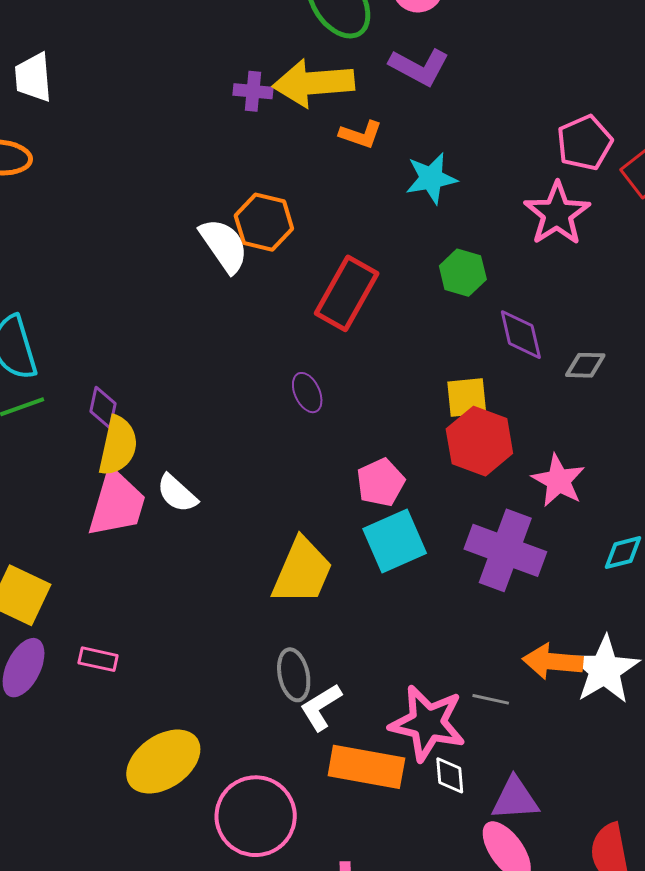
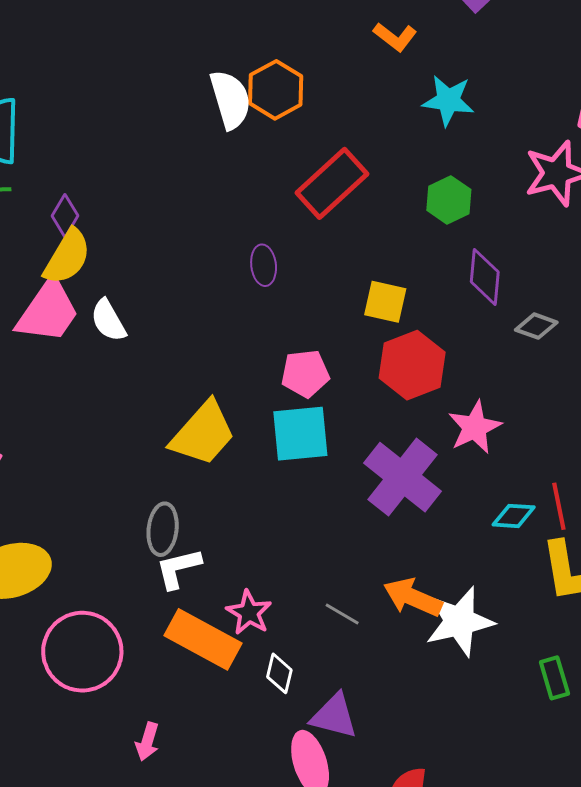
yellow square: (467, 397) -> (385, 302), moved
pink star: (428, 723) -> (249, 613), moved, size x0.6

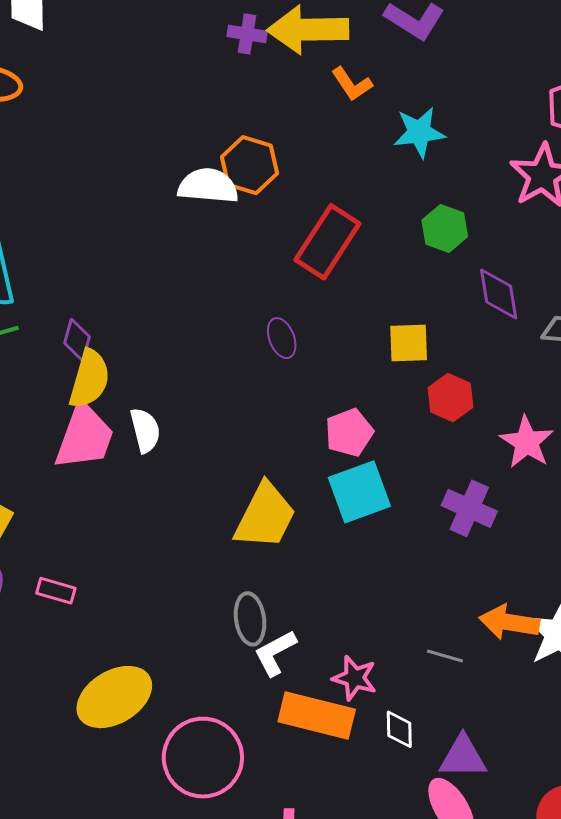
orange L-shape: (395, 37) -> (352, 84), turned 33
white semicircle: (230, 99) -> (208, 186), turned -54
white semicircle: (108, 320) -> (145, 430), turned -150
red hexagon: (412, 365) -> (451, 398), size x0.7
purple cross: (403, 477) -> (469, 508), size x0.7

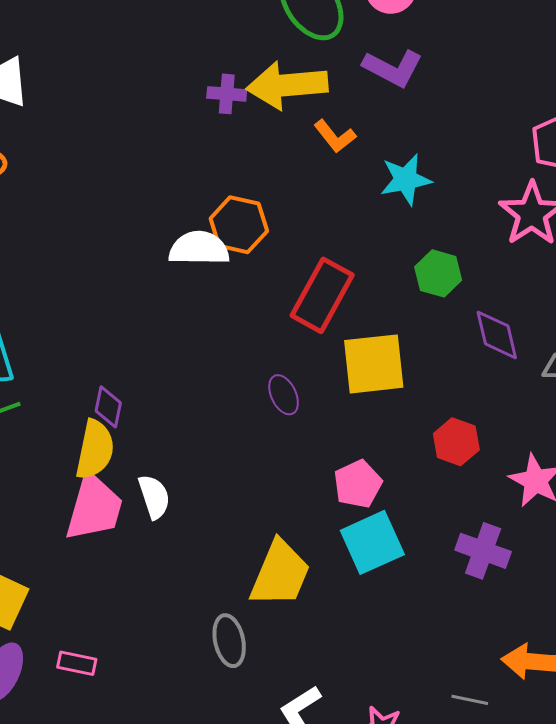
purple diamond: (77, 340) -> (108, 407), moved
yellow square: (409, 343) -> (374, 364), moved, size x1.5
gray ellipse: (250, 619) -> (229, 641), moved

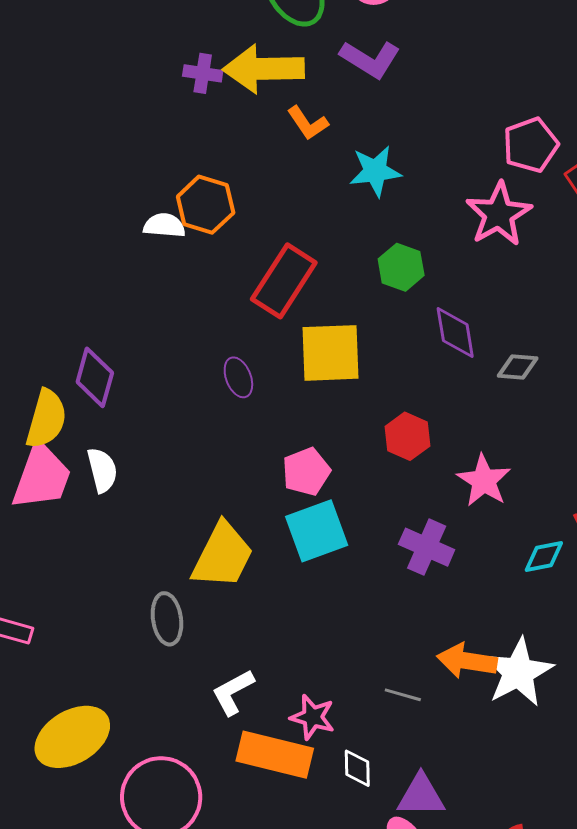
white semicircle: (199, 248) -> (164, 225), size x0.7
purple diamond: (108, 407) -> (95, 377), moved, size x1.4

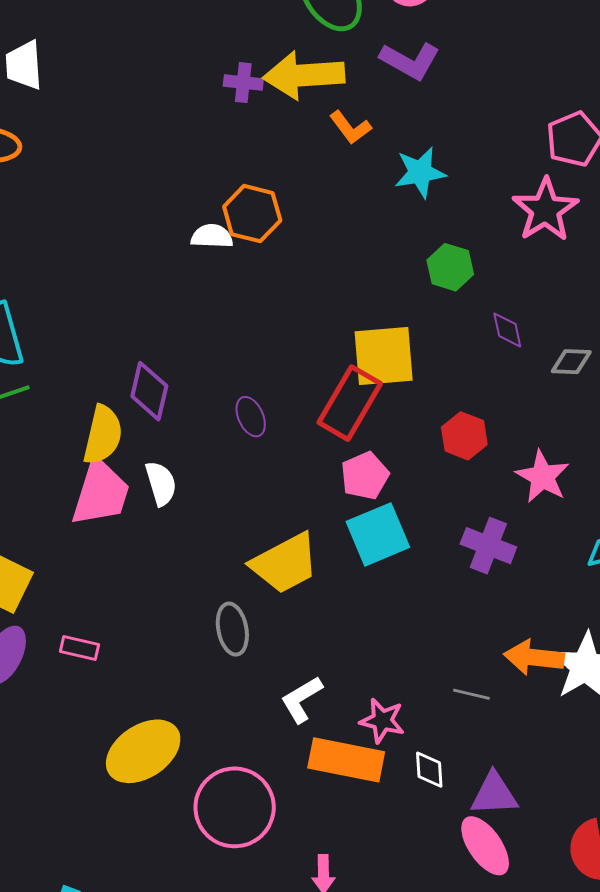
red rectangle: (284, 281) -> (350, 403), moved
purple diamond: (455, 333) -> (507, 330), size x0.7
purple ellipse: (238, 377) -> (251, 417), moved
yellow trapezoid: (222, 556) -> (285, 563), turned 38

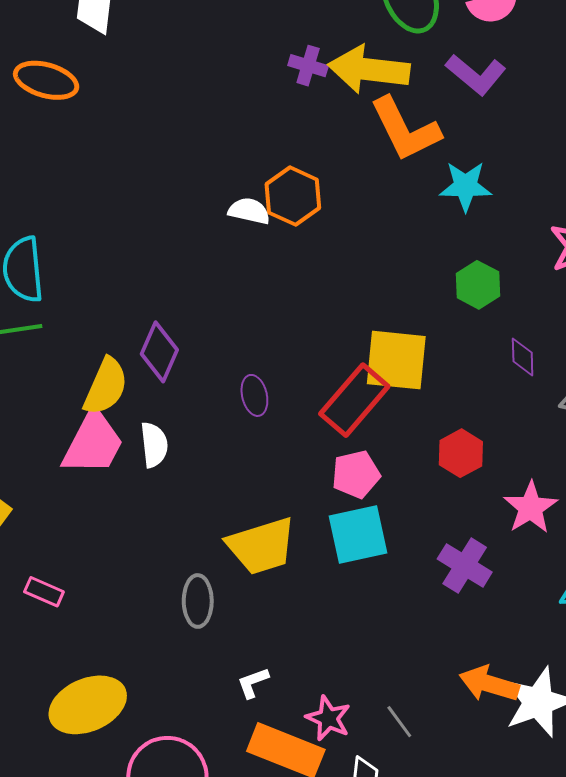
orange L-shape: (350, 127) -> (405, 129), size x1.8
gray line: (471, 694) -> (399, 722), moved, turned 30
white L-shape: (302, 699) -> (253, 683), size x0.7

